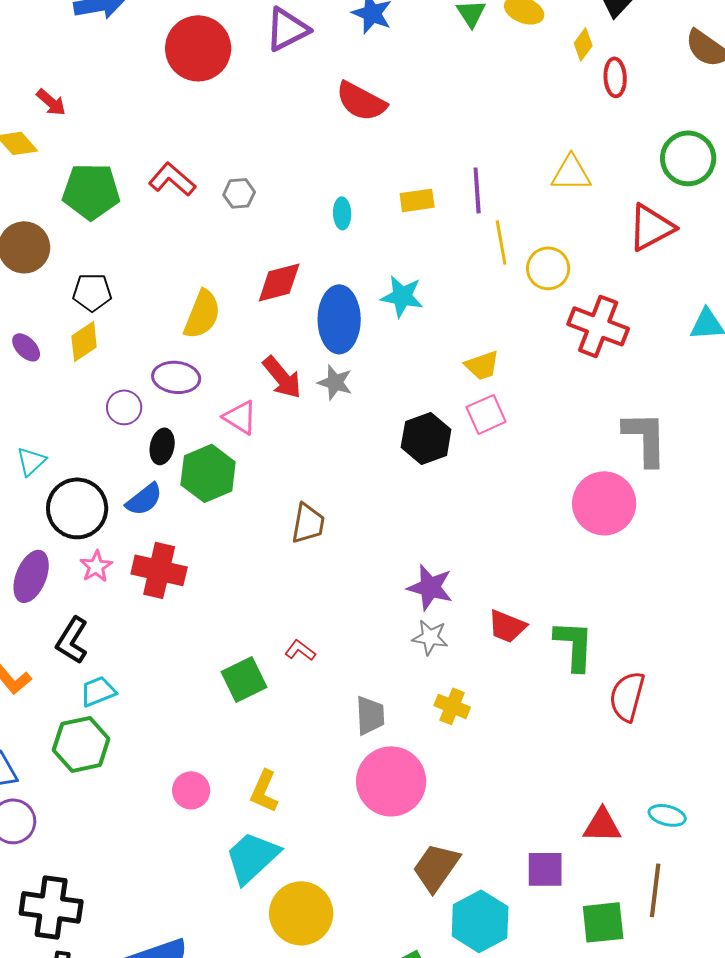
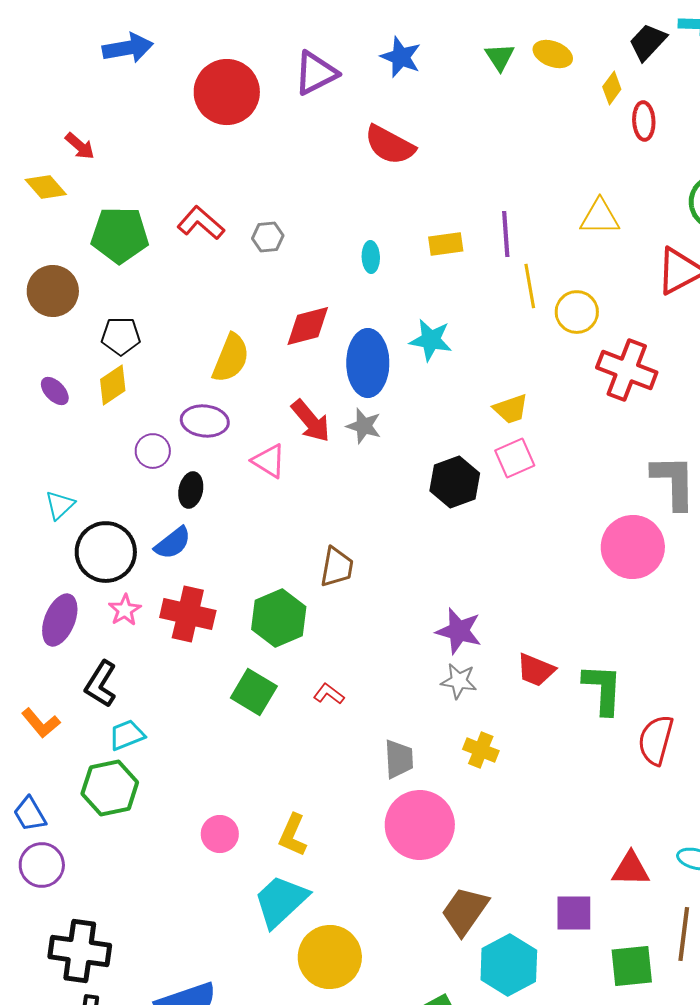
green hexagon: (208, 473) -> (279, 618), moved
green square: (244, 679) -> (254, 692), moved, turned -33

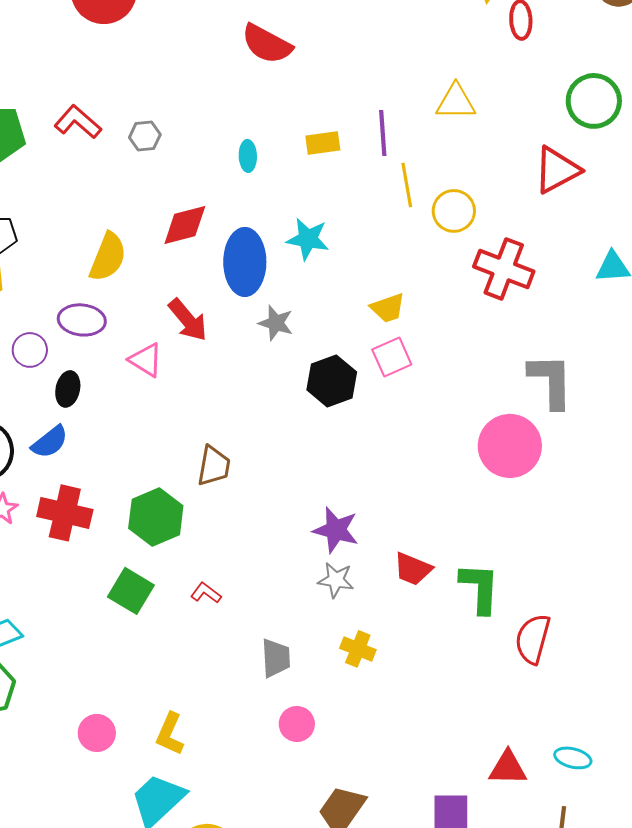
yellow triangle: (600, 217) -> (456, 102), moved
gray star: (364, 426) -> (276, 323), moved
pink circle: (420, 825) -> (297, 724), size x0.5

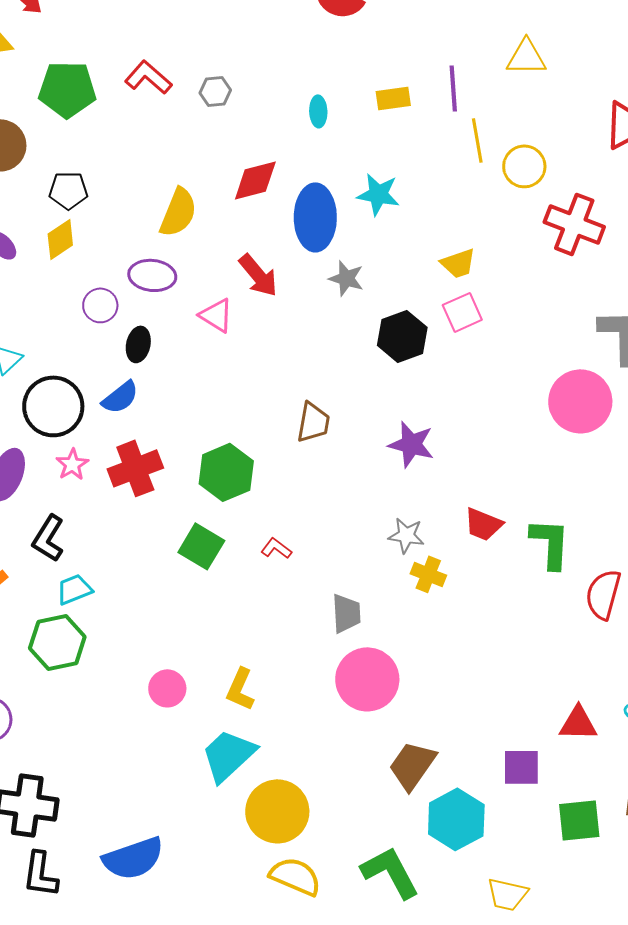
brown trapezoid: (214, 466) -> (313, 422), moved
red cross: (65, 513) -> (135, 468), turned -34
purple star: (336, 530) -> (411, 444), moved
yellow cross: (358, 649) -> (428, 574), moved
pink circle: (297, 724) -> (367, 679), size x1.8

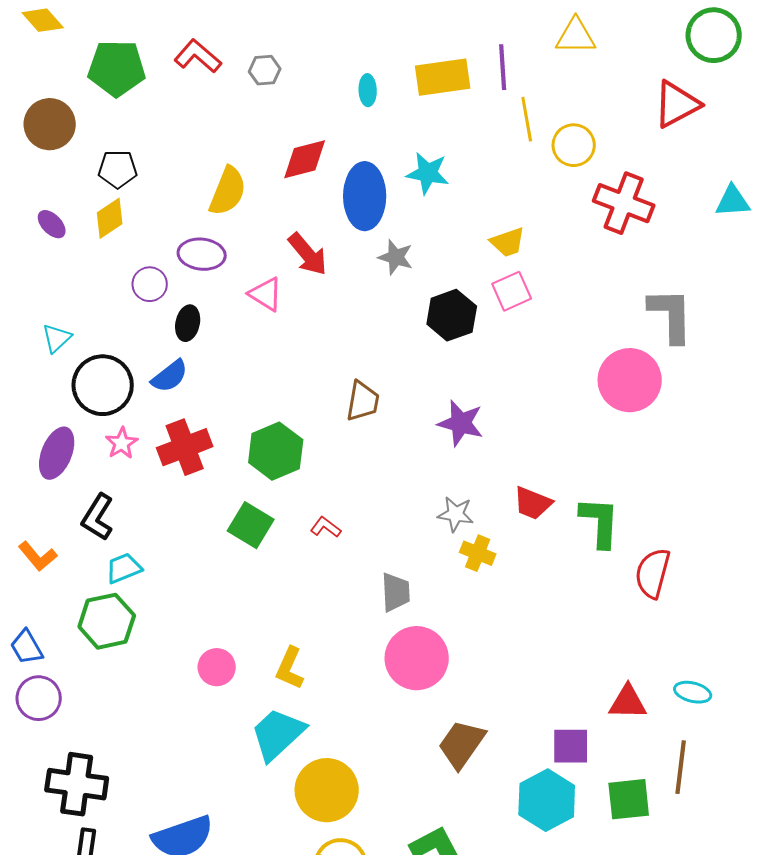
yellow rectangle: (393, 98) -> (443, 77), size x1.6
cyan hexagon: (456, 819) -> (547, 800), moved

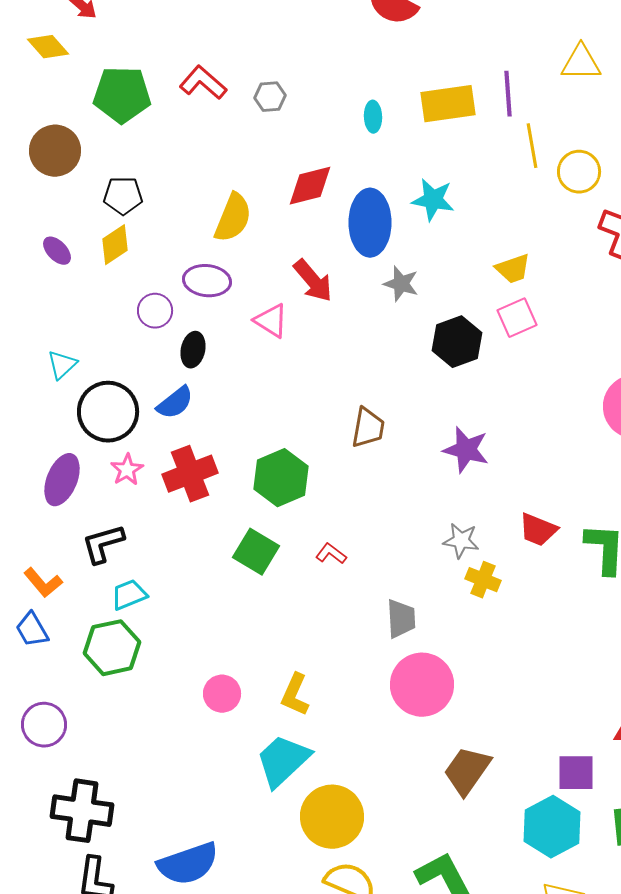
black L-shape: (98, 517) -> (103, 544), turned 42
blue trapezoid: (27, 647) -> (32, 630), moved

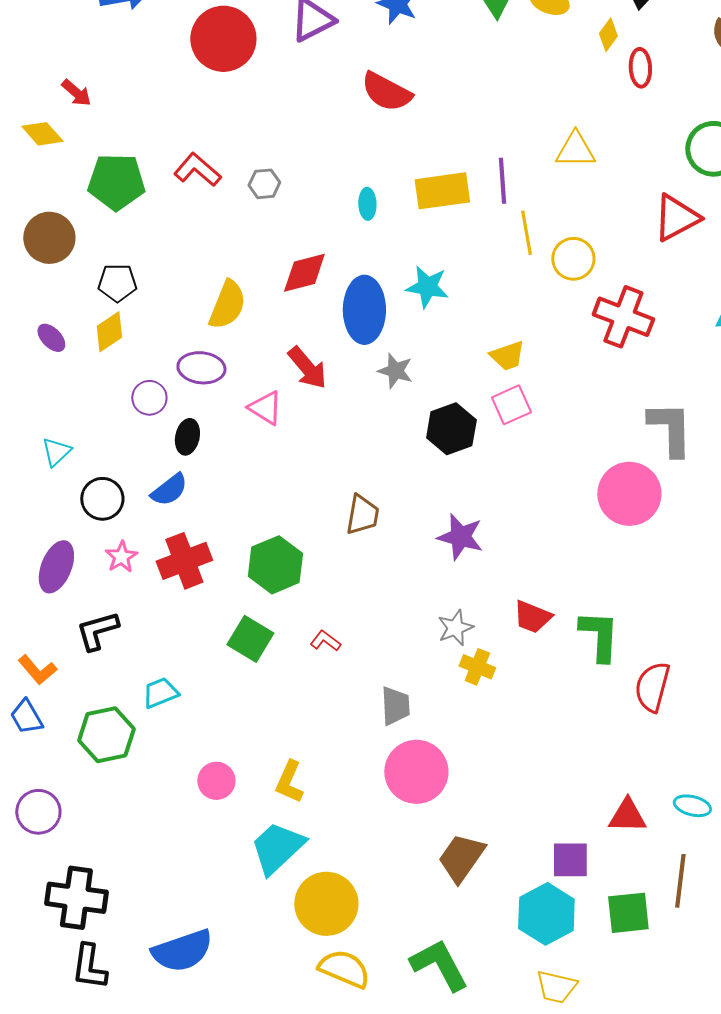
black circle: (108, 412) -> (102, 499), size x0.7
gray star: (461, 541) -> (455, 628), turned -30
cyan trapezoid: (129, 595) -> (160, 693), moved

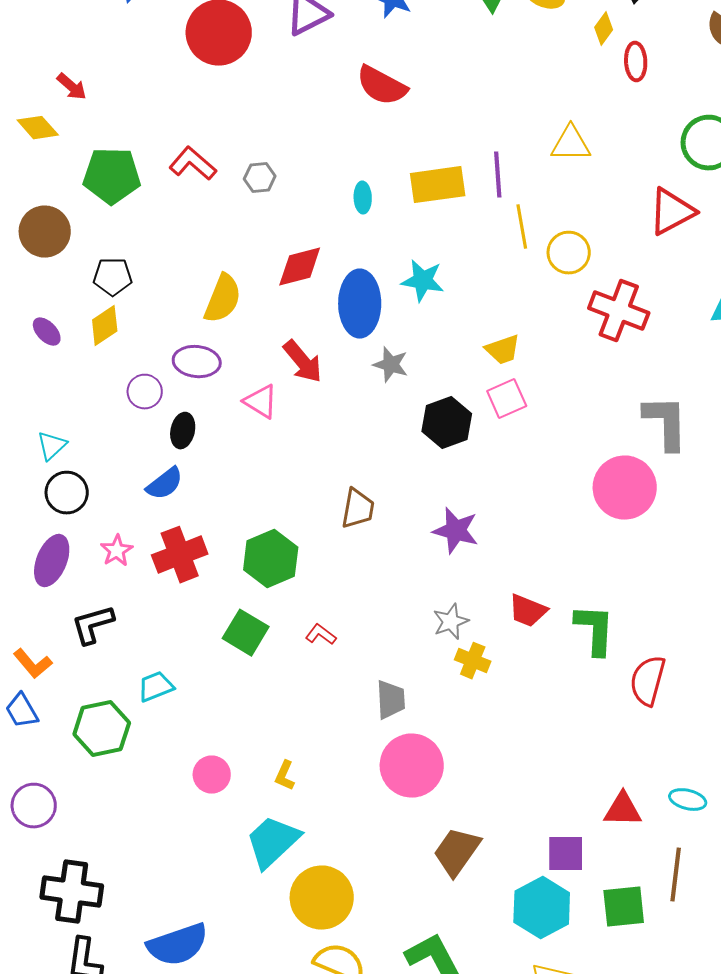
black circle: (102, 499) -> (67, 493), moved
yellow L-shape: (289, 782) -> (285, 776), size x0.7

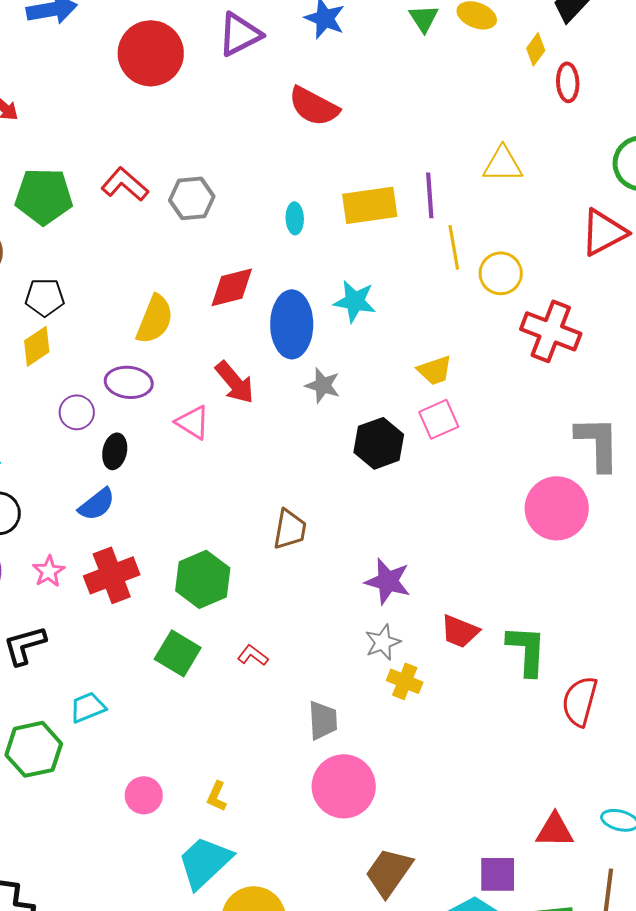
gray hexagon: (260, 178) -> (192, 198), size x1.4
purple star: (456, 531) -> (388, 581), moved

